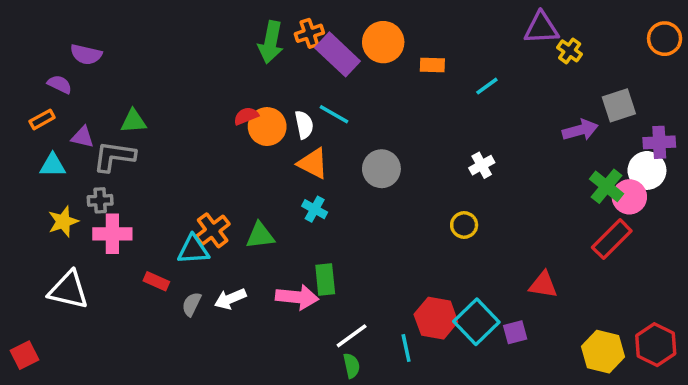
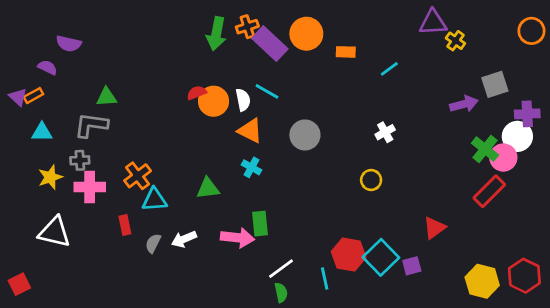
purple triangle: (83, 137) -> (18, 97), moved, turned 30
orange cross: (213, 230) -> (138, 176), moved
red rectangle: (156, 281) -> (125, 225), turned 54
red triangle: (543, 285) -> (434, 228), turned -45

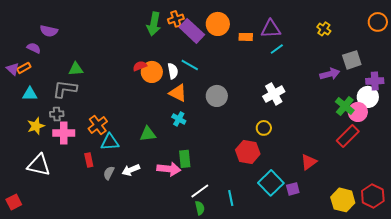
purple triangle: (433, 22) -> (271, 29), moved
white cross: (385, 132) -> (274, 94), size x1.5
red hexagon: (349, 255) -> (248, 152), moved

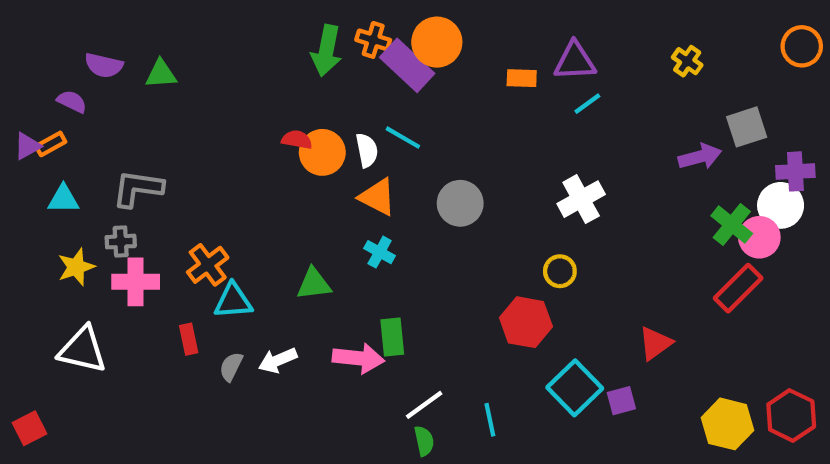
orange cross: (176, 19) -> (373, 40), turned 35
orange circle: (218, 24) -> (437, 42), moved
red semicircle: (140, 66) -> (297, 140), turned 32
purple triangle: (13, 69) -> (27, 146), turned 48
green triangle: (76, 69) -> (161, 74), moved

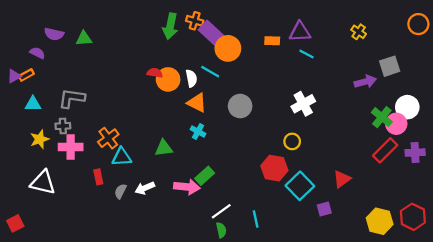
orange circle: (437, 42) -> (228, 48), moved
cyan line: (587, 104) -> (307, 54), turned 64
purple cross: (795, 171) -> (415, 153), moved
green rectangle: (392, 337) -> (205, 176), turned 54
cyan square: (575, 388) -> (300, 186), moved

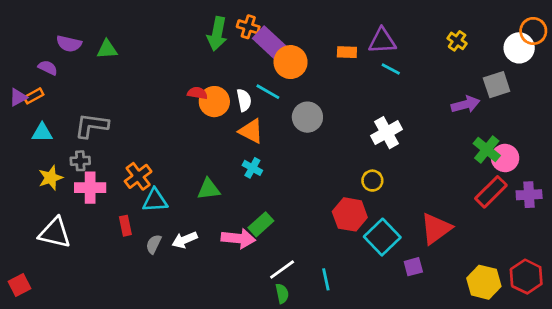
gray circle: (240, 106) -> (307, 117), moved
white circle: (407, 107) -> (519, 48), moved
red triangle: (342, 179) -> (436, 229), size x1.4

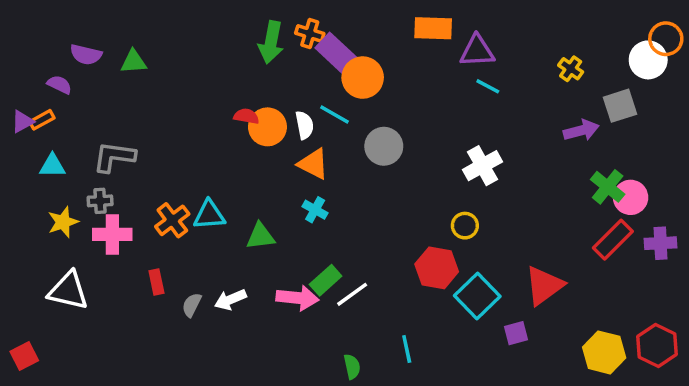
yellow cross: (457, 41) -> (571, 69), moved
orange rectangle: (347, 52) -> (433, 28), moved, size x1.5
cyan triangle: (155, 200) -> (209, 215), moved
white line: (282, 269) -> (352, 294), moved

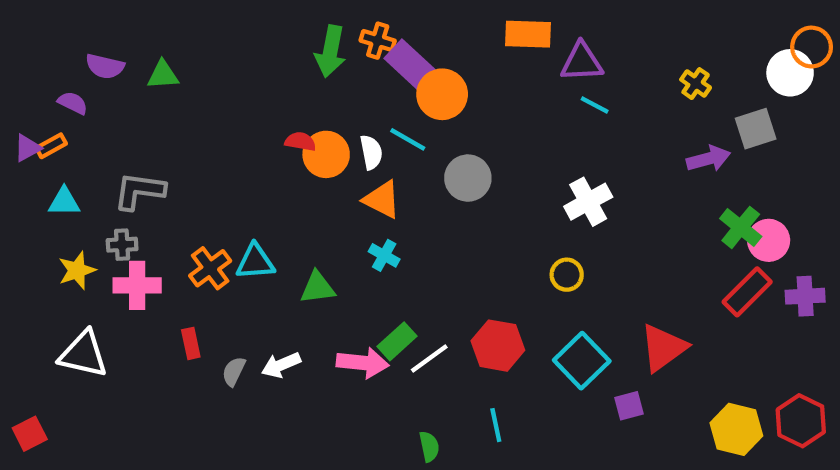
red hexagon: (437, 268) -> (498, 346), moved

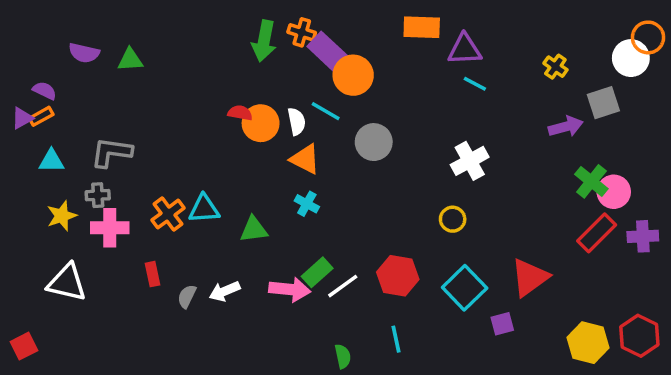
purple semicircle: (73, 103) -> (45, 91), moved

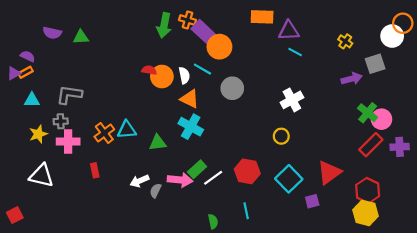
cyan cross: (307, 204) -> (191, 127), size x1.6
gray semicircle: (187, 296) -> (156, 191), moved
red hexagon: (639, 336) -> (368, 191), moved

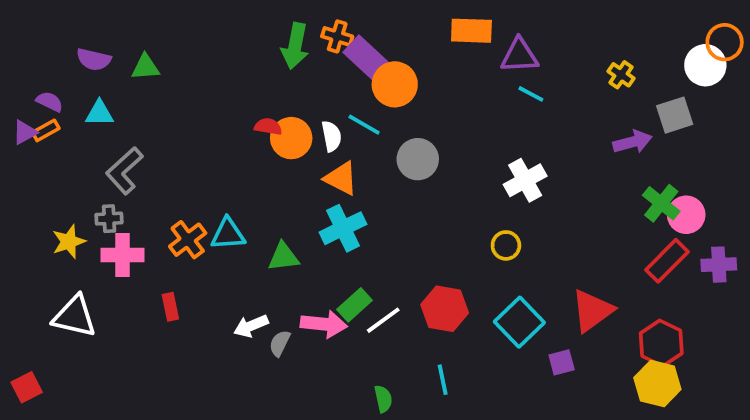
gray L-shape: (69, 95) -> (124, 171), turned -50
cyan triangle: (32, 100) -> (99, 113), moved
cyan cross: (191, 127) -> (343, 228), turned 35

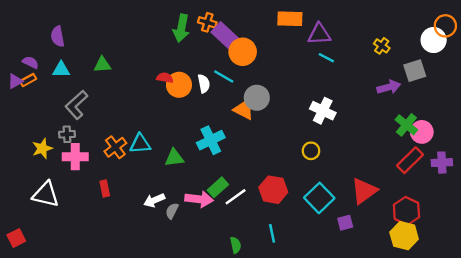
purple semicircle: (94, 59) -> (58, 36), turned 66
green triangle: (145, 67) -> (102, 65), moved
orange triangle: (341, 178) -> (244, 110), moved
white cross: (525, 180) -> (323, 111), turned -35

